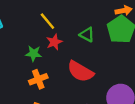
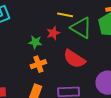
yellow line: (47, 21) -> (65, 15), moved, turned -42
green triangle: (87, 35) -> (81, 28), size x1.6

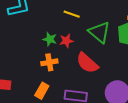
yellow line: (65, 15) -> (72, 14), moved
red star: (53, 33) -> (66, 41), moved

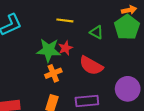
green triangle: (99, 32) -> (96, 32), size x0.6
green star: (50, 39) -> (49, 50), size x1.6

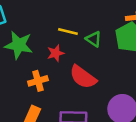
yellow line: (65, 20) -> (68, 31), moved
green star: (49, 50) -> (19, 45), moved

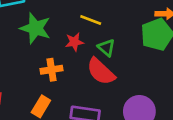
green triangle: (94, 39) -> (106, 48), moved

